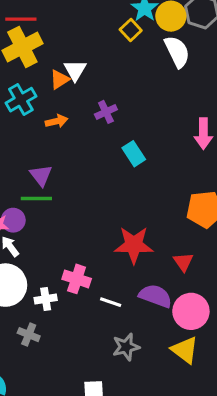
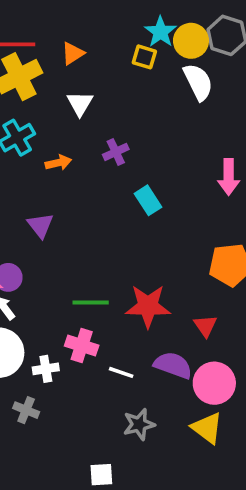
yellow square: (131, 30) -> (144, 57), turned -30
orange triangle: (60, 79) -> (73, 53), moved
green line: (36, 199) -> (91, 303), moved

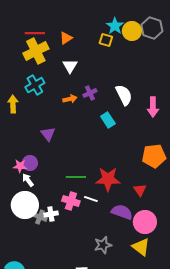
white semicircle: (198, 82) -> (124, 95), moved
orange arrow: (58, 163) -> (70, 99), moved
white line: (121, 372) -> (91, 199), moved
gray cross: (26, 410) -> (40, 217), moved

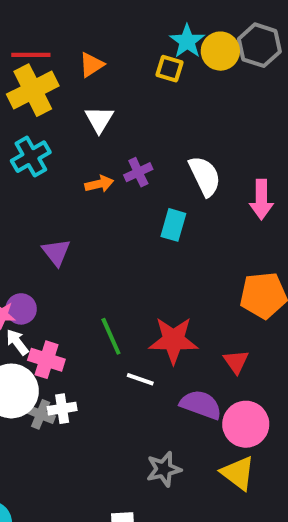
cyan rectangle: (108, 120) -> (173, 225), turned 49
green line: (76, 177) -> (111, 336), turned 66
pink cross: (71, 201) -> (46, 360), moved

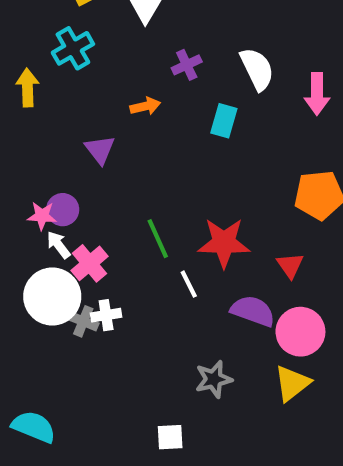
orange arrow: (99, 184) -> (145, 106), moved
pink cross: (46, 360) -> (89, 263), turned 32
white line: (140, 379) -> (189, 284), turned 44
yellow triangle: (238, 473) -> (292, 383), turned 45

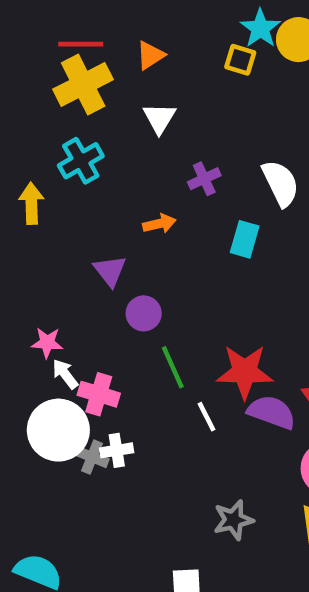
purple circle: (63, 210) -> (144, 313), moved
pink cross: (89, 263) -> (99, 394), turned -33
purple semicircle: (253, 311) -> (272, 412), moved

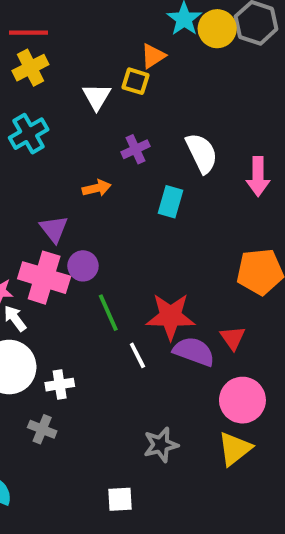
orange triangle: (150, 55) -> (153, 56), moved
yellow square: (240, 60) -> (135, 81), moved
yellow cross: (83, 84) -> (30, 68), size x0.7
pink cross: (99, 394) -> (44, 278), moved, size x1.4
gray cross: (92, 457) -> (42, 429), moved

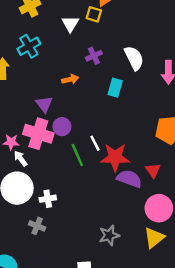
white line: (137, 355) -> (95, 143), moved

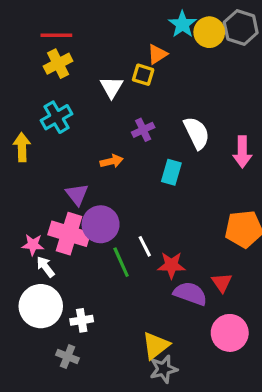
purple circle: (62, 127) -> (101, 224), size x1.5
red star: (115, 157) -> (171, 265), size x0.7
yellow triangle: (154, 238) -> (156, 345), moved

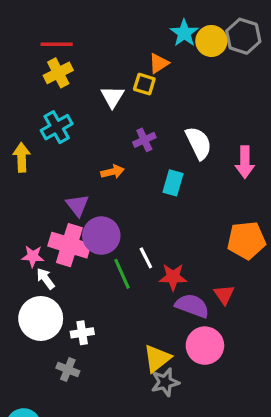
pink circle: (230, 333) -> (205, 346), moved

